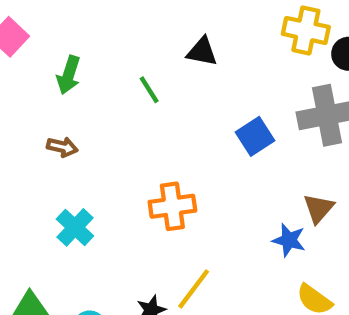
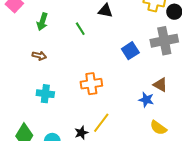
brown triangle: (319, 208) -> (160, 85), turned -42
cyan cross: (75, 227) -> (45, 94), turned -36

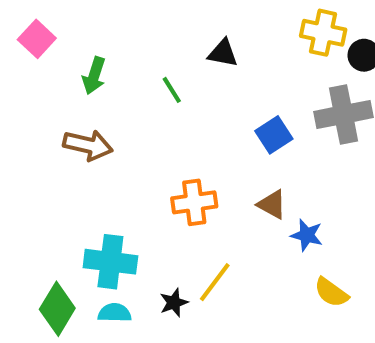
brown arrow: (39, 56) -> (88, 145), size x1.6
brown triangle: (160, 85) -> (272, 204), moved
cyan cross: (45, 94) -> (110, 262), moved, size x1.4

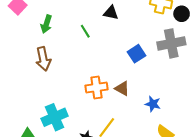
brown arrow: (88, 145) -> (43, 59), turned 65
brown triangle: (272, 204) -> (122, 89), moved
cyan cross: (110, 262) -> (55, 117), turned -30

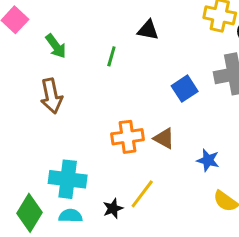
green arrow: (46, 24) -> (56, 46), turned -54
green line: (85, 31) -> (111, 56), turned 48
cyan cross: (55, 117) -> (68, 179), turned 30

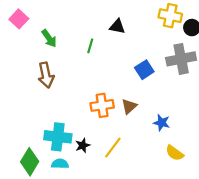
brown triangle: (164, 138) -> (129, 106), turned 49
black star: (113, 208) -> (83, 145), moved

